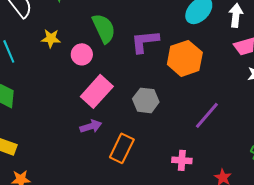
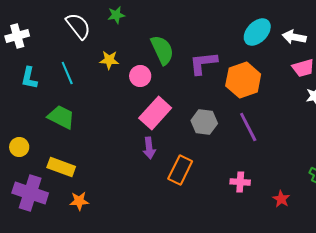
white arrow: (236, 15) -> (294, 37), turned -85
purple line: (207, 115) -> (248, 127), moved, turned -68
purple arrow: (91, 126) -> (149, 148), turned 100

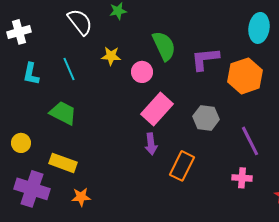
cyan ellipse: (257, 32) -> (259, 28), turned -36
purple line: (248, 127) -> (250, 141), moved

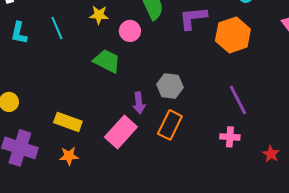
pink rectangle: (157, 109) -> (121, 132), moved
green trapezoid: (63, 113) -> (107, 61), moved
gray hexagon: (206, 118) -> (170, 86), moved
yellow rectangle: (63, 163) -> (68, 122), moved

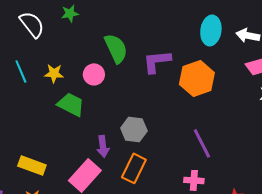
yellow star: (99, 15) -> (54, 73), moved

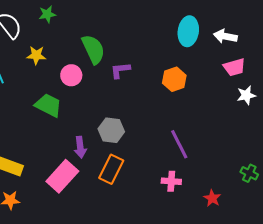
purple L-shape: (157, 61) -> (120, 70), moved, size x0.7
yellow star: (54, 73) -> (36, 55), moved
orange hexagon: (197, 78) -> (174, 79), size x0.7

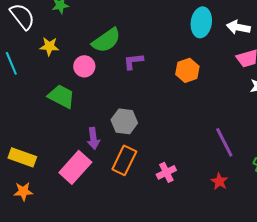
green semicircle: (93, 49) -> (106, 40), turned 80
purple line: (179, 144) -> (224, 142), moved
pink cross: (171, 181) -> (166, 172), moved, turned -30
red star: (212, 198) -> (219, 181), moved

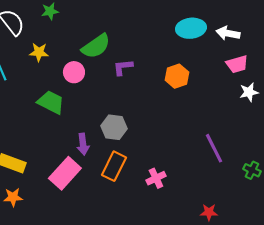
cyan ellipse: (201, 22) -> (191, 28), turned 76
red star: (219, 181) -> (209, 212), moved, turned -30

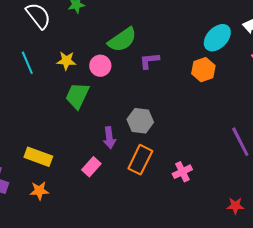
cyan ellipse: (191, 28) -> (217, 38), moved, turned -40
yellow star: (39, 52) -> (66, 61), moved
green trapezoid: (51, 102) -> (77, 96), turned -92
pink rectangle: (65, 173) -> (91, 167), size x0.6

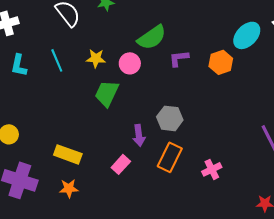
orange hexagon: (203, 70) -> (221, 62), moved

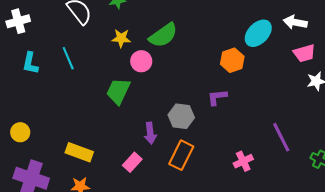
yellow star: (96, 58) -> (121, 38), moved
purple L-shape: (179, 58) -> (217, 97), moved
pink cross: (212, 169) -> (243, 161), moved

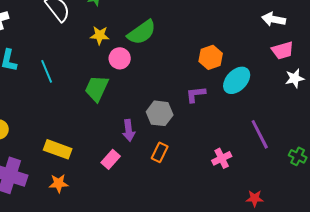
cyan ellipse: (258, 33) -> (237, 80), moved
cyan line: (68, 58) -> (47, 71), moved
orange rectangle: (181, 155) -> (160, 152), size x0.7

